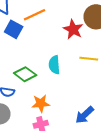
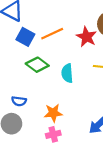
orange line: (34, 15) -> (52, 34), moved
green diamond: (25, 74) -> (37, 65), moved

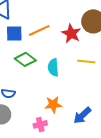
blue square: (25, 37) -> (14, 33), turned -30
orange star: (53, 113) -> (53, 104), moved

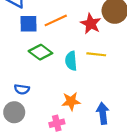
yellow line: (86, 61) -> (96, 54), moved
blue arrow: (82, 115) -> (103, 113), turned 126

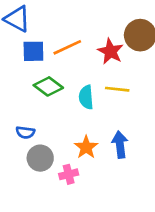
orange star: (71, 101) -> (86, 147), turned -30
gray circle: (14, 112) -> (40, 158), moved
blue arrow: (103, 113) -> (120, 145), moved

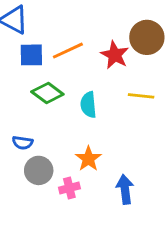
yellow line: (117, 89) -> (141, 96), moved
blue arrow: (120, 145) -> (125, 189), moved

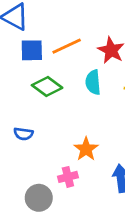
cyan semicircle: (88, 105) -> (93, 82), moved
gray circle: (39, 170) -> (39, 198), moved

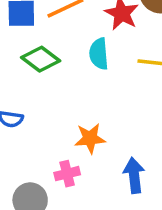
orange star: (86, 149) -> (90, 138), turned 30

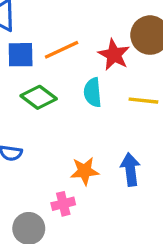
blue arrow: (134, 175) -> (130, 169), moved

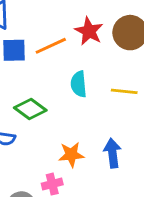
red star: (114, 55) -> (89, 31), moved
green diamond: (39, 97) -> (30, 109), moved

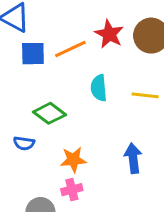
orange star: (71, 155) -> (73, 160), moved

